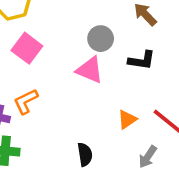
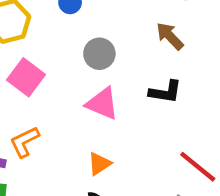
gray circle: (101, 39) -> (99, 54), moved
orange triangle: (127, 119) -> (99, 164), moved

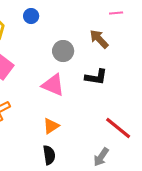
gray circle: (99, 54) -> (63, 51), moved

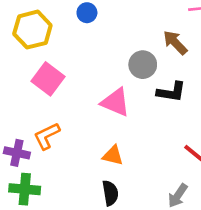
gray circle: (63, 51) -> (143, 65), moved
orange triangle: (51, 126) -> (113, 155), turned 48

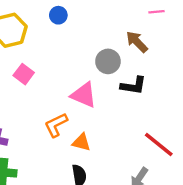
pink square: (48, 79) -> (24, 74), size x0.7
orange L-shape: (47, 136) -> (56, 125), moved

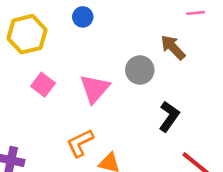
black L-shape: (133, 86) -> (169, 116), moved, turned -64
pink triangle: (84, 95) -> (95, 89), moved, turned 48

